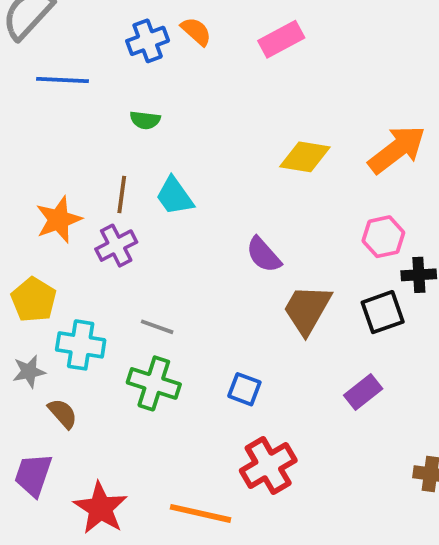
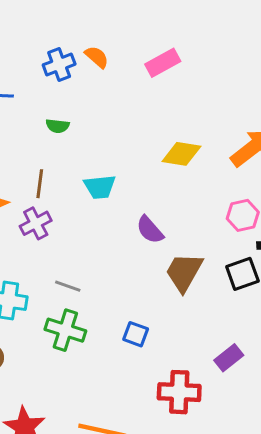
cyan trapezoid: (175, 196) -> (100, 187), moved, turned -60
purple rectangle: (363, 392) -> (229, 358), moved
red cross: (268, 465) -> (179, 392), moved, turned 33

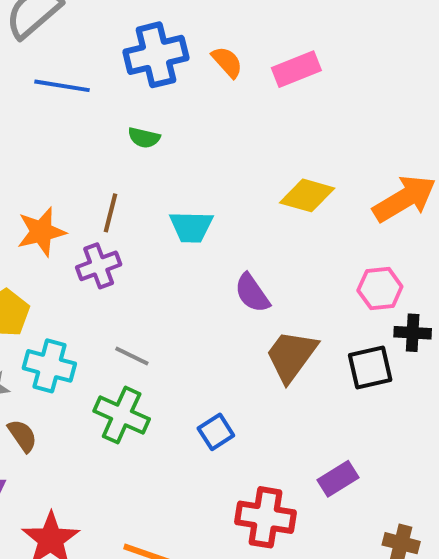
orange semicircle: (97, 57) -> (227, 62), moved
blue cross: (59, 65) -> (156, 55), size x1.4
blue square: (136, 334) -> (216, 432), turned 30

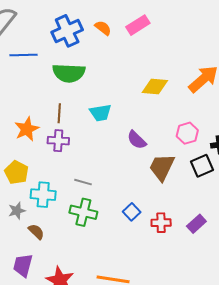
green semicircle: (144, 138) -> (69, 73), size x2.0
purple cross: (99, 266) -> (58, 141), turned 35
pink hexagon: (380, 289) -> (187, 133), moved
red cross: (266, 517) -> (161, 223), moved, size x0.7

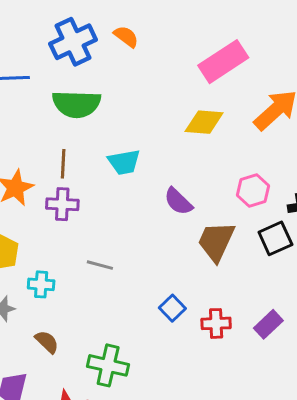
pink rectangle: (138, 25) -> (223, 62), moved, size x1.4
cyan cross: (43, 195) -> (41, 284), size x0.7
green cross: (83, 212) -> (108, 365), moved
brown semicircle: (36, 232) -> (47, 342), moved

